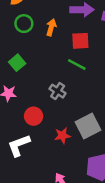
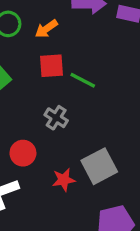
orange arrow: (51, 27) -> (46, 29), turned -140
red square: (80, 41) -> (52, 66), moved

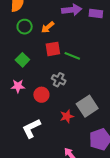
red circle: (23, 153) -> (41, 95), moved

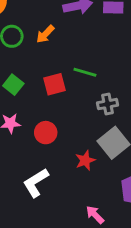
red square: (53, 49) -> (54, 84), moved
gray cross: (59, 80) -> (107, 104), moved, turned -32

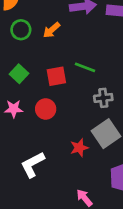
red circle: (46, 133) -> (46, 109), moved

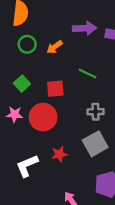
green line: (85, 67) -> (88, 74), moved
red circle: (46, 109) -> (43, 117), size x1.5
red star: (79, 148) -> (59, 154), moved

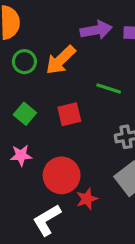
orange arrow: (55, 47) -> (61, 60), size x1.5
red circle: (43, 117) -> (62, 175), moved

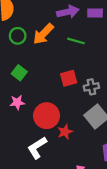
green line: (109, 89) -> (76, 41), moved
red square: (69, 114) -> (69, 78), moved

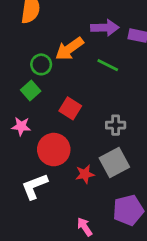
green circle: (18, 36) -> (41, 64), moved
red square: (69, 78) -> (70, 108), moved, turned 36
red star: (65, 132) -> (85, 174), moved

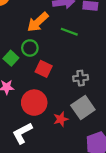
green circle: (41, 64) -> (30, 48), moved

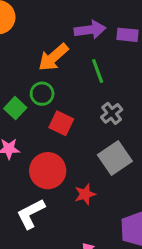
green line: (69, 32) -> (98, 71), turned 49
gray cross: (81, 78) -> (112, 113), moved, turned -32
gray square: (83, 108) -> (115, 158), moved

